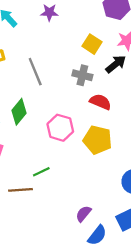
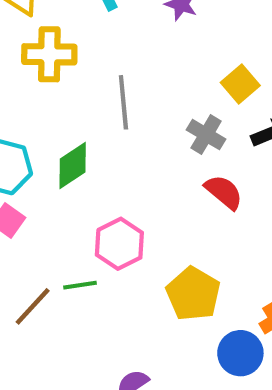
pink hexagon: (60, 128) -> (119, 244), moved
yellow pentagon: (97, 140) -> (193, 294), moved
brown line: (20, 190) -> (33, 306), turned -60

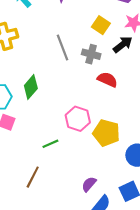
gray line: (123, 102) -> (63, 47), moved
pink hexagon: (119, 244) -> (78, 119), moved
brown line: (33, 306) -> (33, 177), moved

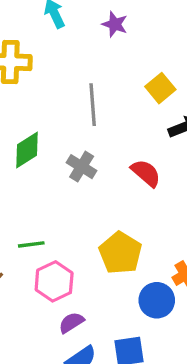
gray cross: (91, 54) -> (82, 167), moved
pink hexagon: (78, 119) -> (54, 281), moved

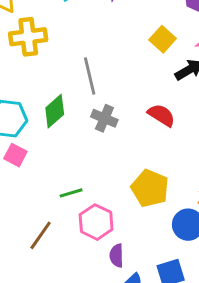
gray line: (93, 105) -> (90, 76), moved
purple semicircle: (71, 322) -> (117, 256), turned -50

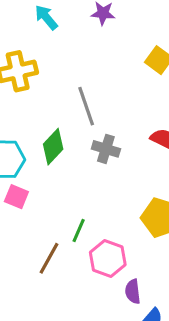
green line: (71, 193) -> (79, 231), turned -45
brown line: (41, 235) -> (49, 258), moved

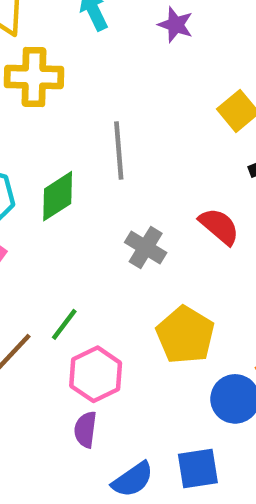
gray cross: (106, 149) -> (146, 248), moved
purple semicircle: (133, 291) -> (85, 430), moved

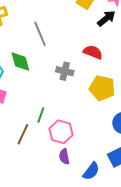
green diamond: (58, 196) -> (20, 62), turned -55
yellow pentagon: (185, 335) -> (102, 88), moved

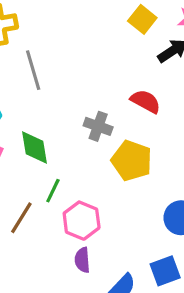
gray line: (40, 34) -> (33, 70), moved
green diamond: (20, 62) -> (35, 147), moved
yellow pentagon: (102, 88) -> (132, 161), moved

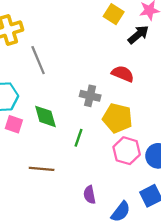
green line: (53, 191) -> (79, 138), moved
brown line: (21, 218) -> (42, 169), turned 70
pink hexagon: (82, 221) -> (127, 151), moved

